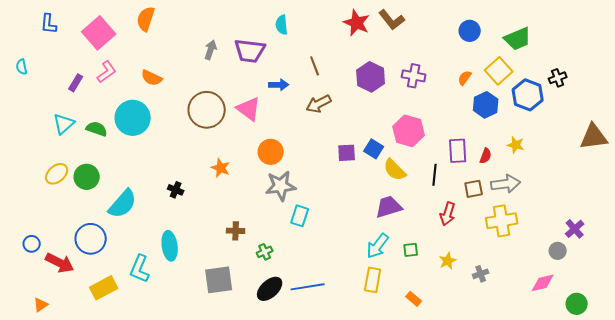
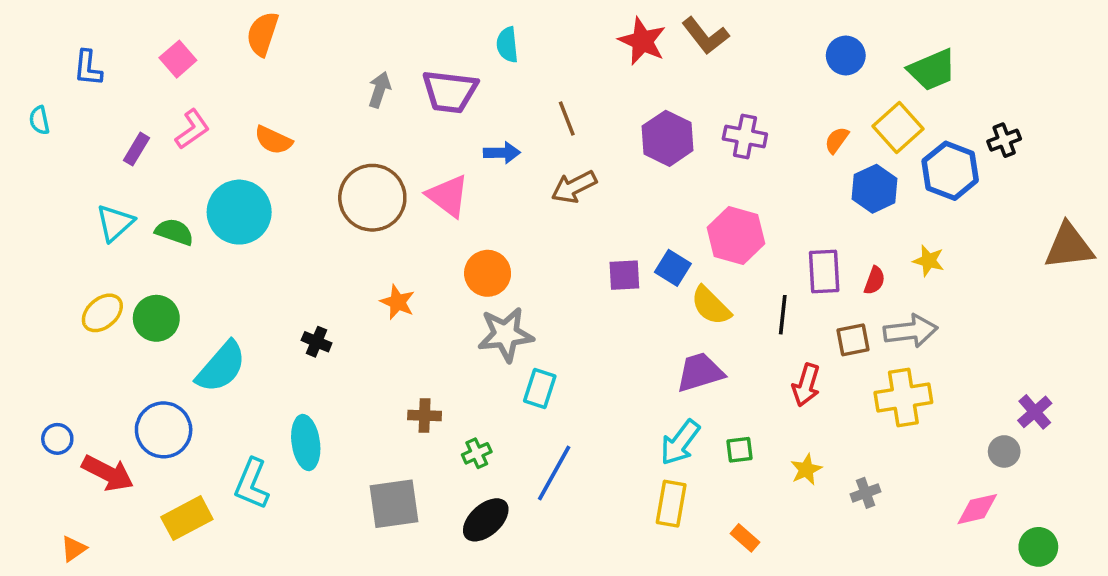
blue L-shape: (49, 24) -> (88, 68), moved
pink square: (99, 33) -> (178, 59), size x0.6
blue line: (308, 287) -> (554, 473), moved, turned -52

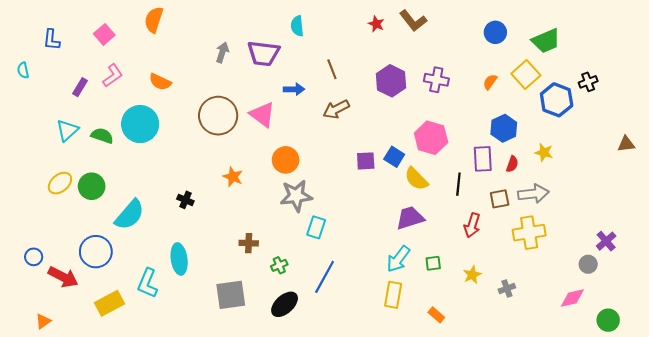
red star: (642, 41) -> (376, 24), size x0.6
blue hexagon: (875, 189) -> (504, 128), moved
brown triangle: (1069, 246) -> (626, 144), size x0.6

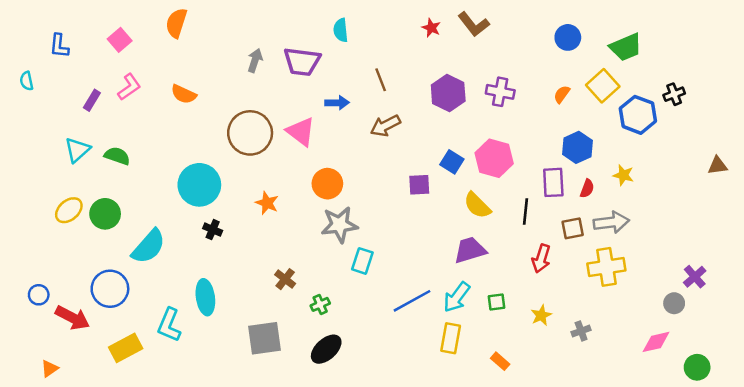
cyan circle: (140, 124) -> (199, 185), moved
blue square: (394, 157) -> (452, 162), moved
brown cross: (249, 243) -> (285, 279), turned 36
blue line: (325, 277) -> (412, 301), moved, turned 32

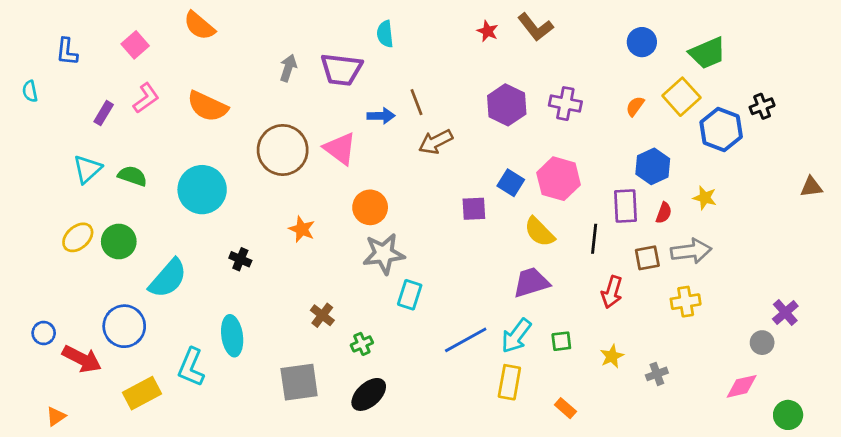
orange semicircle: (176, 23) -> (199, 26), turned -68
brown line: (381, 80) -> (417, 102), moved
orange semicircle: (184, 94) -> (208, 106), size x1.4
cyan circle: (199, 185) -> (202, 190), moved
yellow cross: (606, 267) -> (686, 302), size x0.7

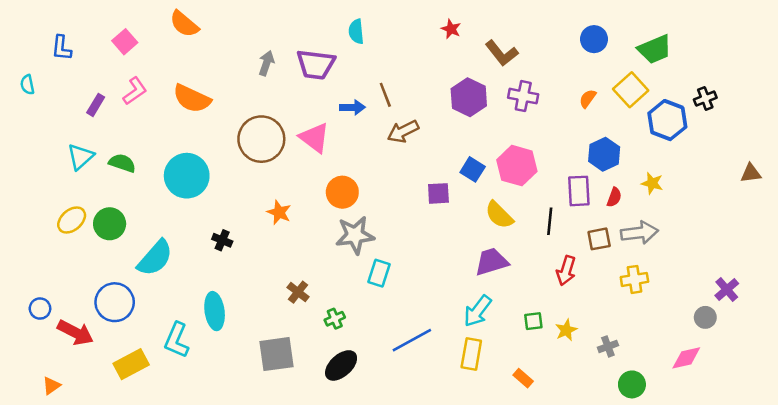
brown L-shape: (535, 27) -> (502, 53), moved
blue line: (466, 340) -> (412, 340), moved
green square: (561, 341) -> (533, 321), moved
green circle: (788, 415) -> (632, 384), moved

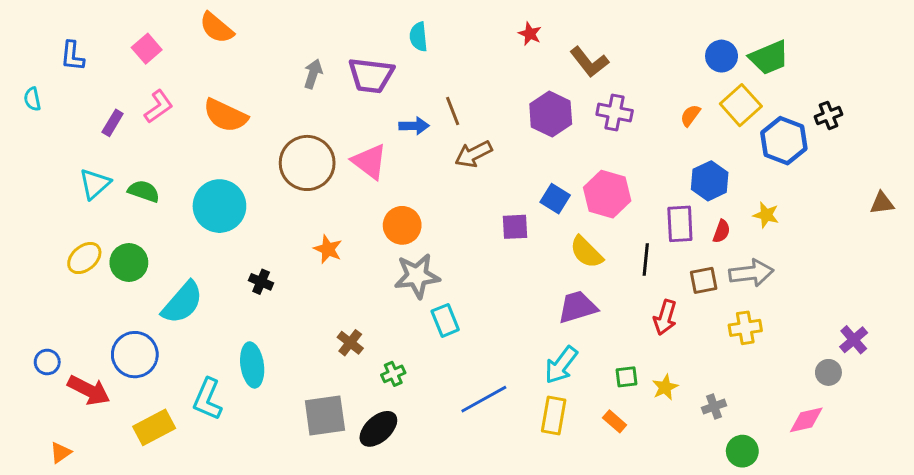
blue circle: (594, 39) -> (722, 56), moved
cyan rectangle: (379, 273) -> (445, 320), turned -40
black ellipse: (341, 365) -> (378, 429), moved
orange rectangle: (523, 378) -> (615, 421), moved

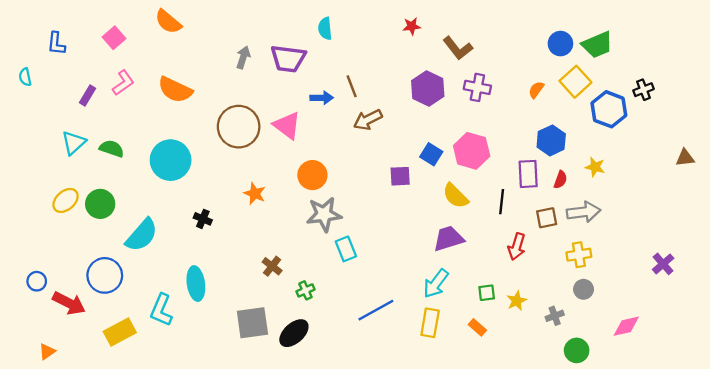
red star: (530, 34) -> (412, 26), turned -30
gray circle: (828, 372) -> (584, 289), moved

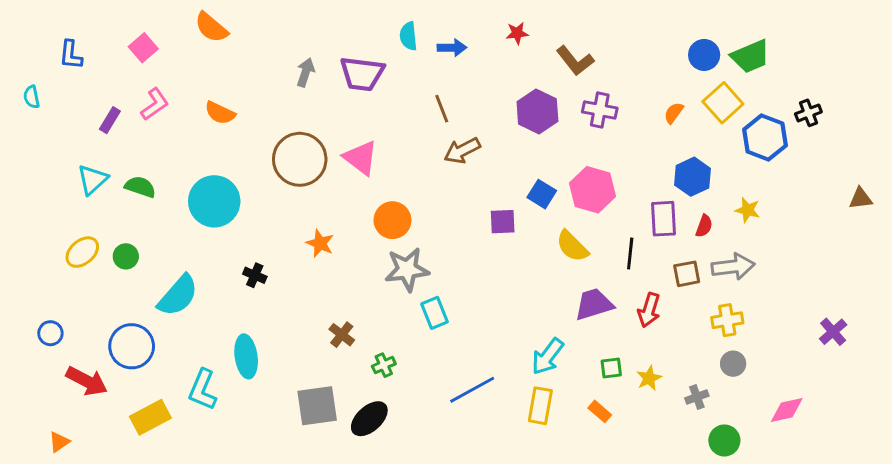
orange semicircle: (175, 90) -> (220, 113), size x0.7
blue arrow: (322, 98) -> (452, 48), moved
green circle: (100, 204) -> (126, 256), size x0.7
purple trapezoid: (449, 239) -> (594, 304), moved
blue circle: (37, 281) -> (50, 333), moved

